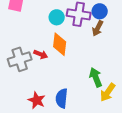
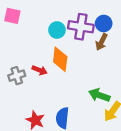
gray cross: (20, 59) -> (17, 76), size x0.7
green arrow: (96, 77) -> (99, 95), turned -48

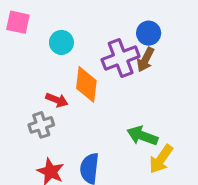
purple cross: (81, 27) -> (121, 58), moved, turned -30
cyan circle: (57, 30) -> (61, 42), moved
gray cross: (17, 76) -> (41, 125), moved

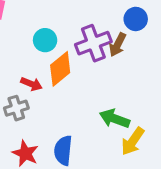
blue circle: (149, 33) -> (136, 19), moved
cyan circle: (61, 42) -> (45, 40), moved
orange diamond: (86, 84) -> (60, 69), turned 44

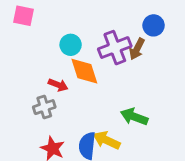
orange diamond: (60, 69) -> (84, 71), turned -68
yellow arrow: (133, 141) -> (106, 140), moved, turned 80

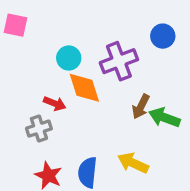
brown arrow: (137, 49) -> (141, 107), moved
green arrow: (134, 117) -> (164, 118), moved
yellow arrow: (106, 140) -> (133, 163), moved

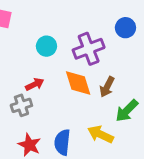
orange diamond: (84, 88) -> (78, 83), moved
red arrow: (55, 103) -> (35, 84), turned -48
green arrow: (164, 118) -> (127, 111), moved, turned -65

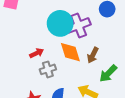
cyan circle: (46, 46) -> (60, 23), moved, size x1.6
gray cross: (21, 105) -> (48, 69), moved

